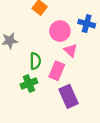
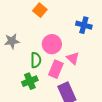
pink circle: (60, 31) -> (52, 44), moved
pink triangle: (71, 50) -> (73, 58), moved

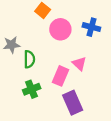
pink circle: (52, 44) -> (60, 29), moved
green semicircle: (36, 60) -> (29, 59), moved

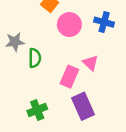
green cross: (32, 89) -> (37, 110), moved

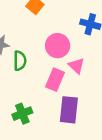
pink circle: (69, 25) -> (58, 46), moved
purple rectangle: (83, 106) -> (69, 110), turned 30

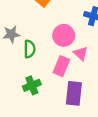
green cross: (22, 114) -> (32, 85), moved

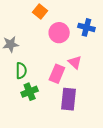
pink circle: (64, 35) -> (59, 33), moved
green semicircle: (30, 49) -> (21, 71), moved

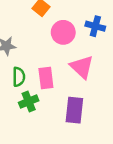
pink triangle: (75, 62) -> (82, 67), size x1.5
pink rectangle: (57, 74) -> (46, 78), moved, turned -30

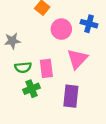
pink triangle: (82, 67) -> (77, 59), turned 30
green semicircle: (19, 77) -> (23, 67), turned 84

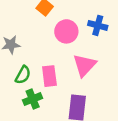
green semicircle: (23, 67) -> (23, 75), turned -56

